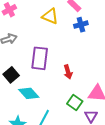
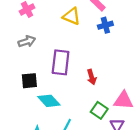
black square: (11, 75) -> (29, 81), turned 35

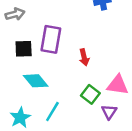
black square: (29, 81) -> (24, 49), moved

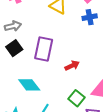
black square: (24, 49) -> (14, 48), moved, turned -35
red arrow: (84, 57) -> (72, 66), turned -104

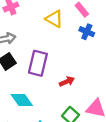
blue cross: (90, 17) -> (87, 32), turned 32

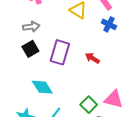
red arrow: (67, 81) -> (92, 58), moved, turned -128

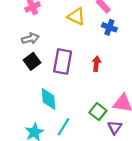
red arrow: (92, 58) -> (96, 64), turned 72
cyan diamond: (42, 87) -> (48, 99), turned 35

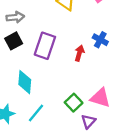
blue cross: (109, 27) -> (100, 40), moved

